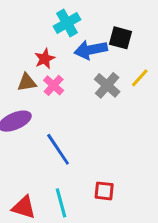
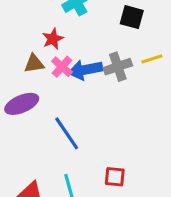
blue arrow: (91, 50) -> (85, 70), moved
yellow line: (140, 78) -> (152, 59), turned 30
gray cross: (107, 85) -> (118, 67), turned 30

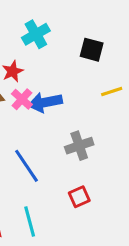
gray cross: (118, 67) -> (79, 146), moved
red square: (115, 177) -> (79, 197), moved, turned -30

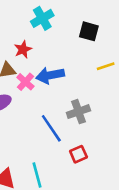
pink cross: (22, 99) -> (25, 82), moved
blue line: (27, 166) -> (51, 128), moved

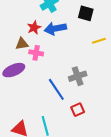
blue arrow: (50, 75) -> (55, 29), moved
pink cross: (25, 82) -> (36, 53), turned -32

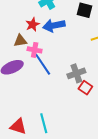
blue line: (56, 89) -> (43, 64), moved
red square: (78, 110) -> (85, 88), moved, turned -32

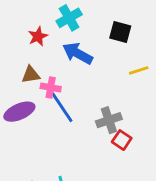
red star: (33, 24) -> (38, 36), moved
blue arrow: (54, 26) -> (78, 53), turned 40

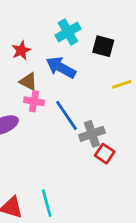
cyan cross: (69, 18) -> (68, 32), moved
brown triangle: (31, 75) -> (28, 82), moved, turned 36
blue line: (62, 107) -> (67, 115), moved

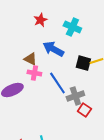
cyan cross: (68, 32) -> (72, 27), moved, turned -36
black square: (103, 46) -> (83, 63), moved
red star: (21, 50) -> (40, 20), moved

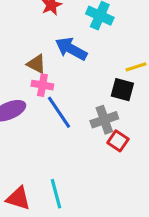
black square: (83, 63) -> (122, 90), moved
blue line: (57, 83) -> (59, 112), moved

